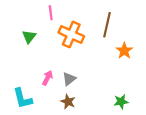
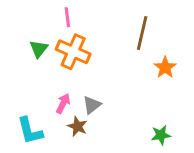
orange cross: (71, 34) -> (73, 52), moved
brown star: (68, 102) -> (77, 126), moved

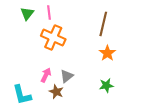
green triangle: (39, 49) -> (27, 14), moved
orange star: (165, 67) -> (107, 53), moved
green star: (161, 135) -> (106, 85), moved

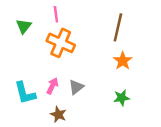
green triangle: (27, 14) -> (24, 26), moved
brown star: (56, 92) -> (58, 114), moved
cyan L-shape: (22, 95) -> (25, 93), moved

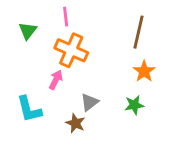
pink arrow: (52, 86) -> (56, 80), moved
green star: (122, 98) -> (134, 105), moved
brown star: (58, 114) -> (75, 123), moved

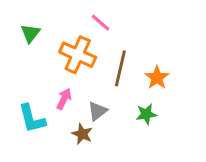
pink line: (66, 17) -> (101, 23), moved, turned -42
brown line: (139, 32) -> (120, 68), moved
pink arrow: (56, 80) -> (64, 99), moved

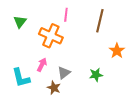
pink line: (101, 23) -> (66, 15), turned 56
brown line: (120, 68) -> (100, 21), moved
orange star: (157, 78) -> (117, 51), moved

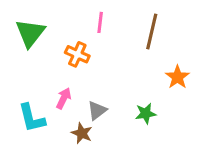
green triangle: (20, 22) -> (30, 33), size x1.5
orange cross: (51, 36) -> (77, 54), size x0.7

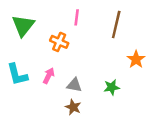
gray triangle: (97, 110) -> (74, 85), turned 49
cyan L-shape: (32, 118) -> (17, 75), moved
brown star: (82, 133) -> (73, 107), moved

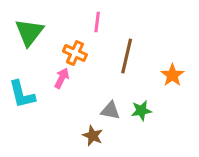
brown line: (116, 24) -> (127, 56), moved
pink arrow: (49, 76) -> (62, 78), moved
gray triangle: (74, 85) -> (110, 111), moved

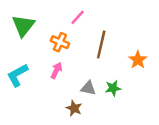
pink line: (97, 22) -> (78, 17), turned 35
pink arrow: (62, 78) -> (56, 70), moved
cyan L-shape: (22, 94) -> (17, 75), turned 75

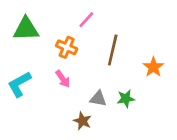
green triangle: (23, 26) -> (26, 29), turned 50
pink arrow: (56, 70) -> (63, 79), turned 119

